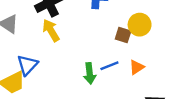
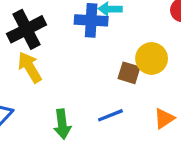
orange triangle: (137, 67) -> (164, 119), moved
green arrow: (90, 73) -> (62, 124), moved

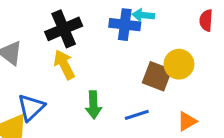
brown square: (129, 73) -> (157, 76), size x1.4
green arrow: (62, 124) -> (93, 105), moved

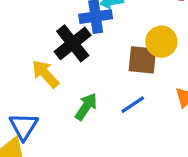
black cross: (64, 29) -> (73, 43), moved
green arrow: (93, 105) -> (86, 107), turned -128

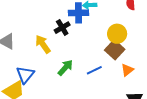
black cross: (73, 43) -> (62, 28), size x0.7
brown square: (142, 60) -> (115, 50), moved, turned 30

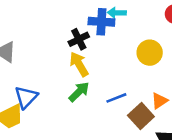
yellow arrow: (43, 44) -> (79, 64), moved
brown square: (115, 50) -> (141, 116), moved

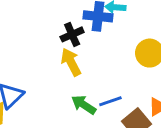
green arrow: (79, 92) -> (84, 105), moved, turned -105

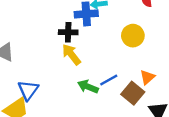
black cross: (72, 34) -> (68, 32), turned 36

